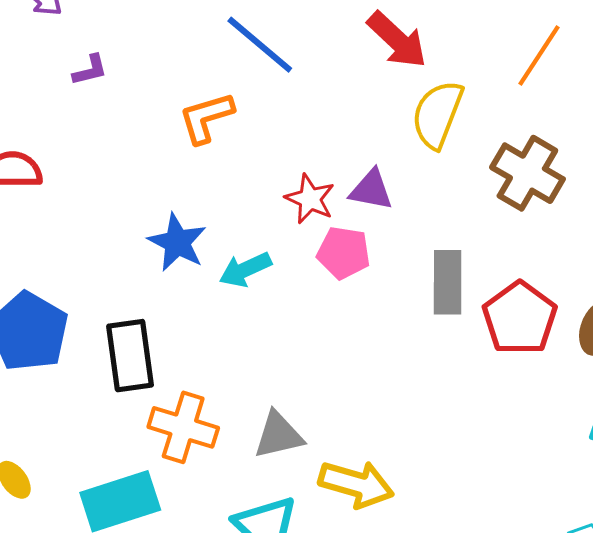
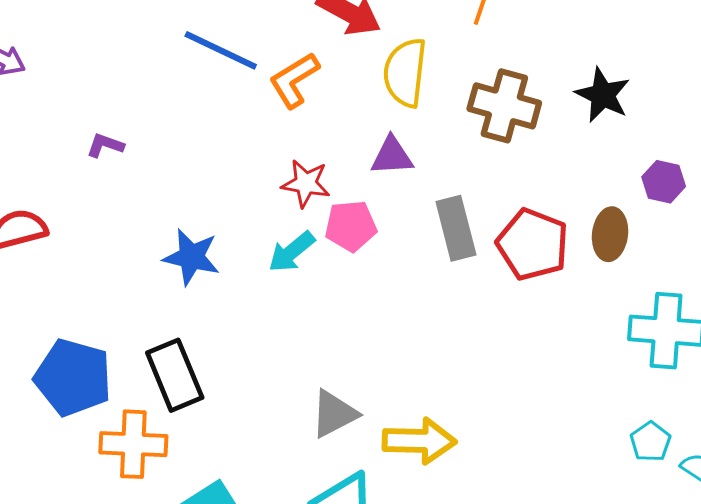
purple L-shape: (90, 70) -> (105, 145), moved, turned -132
orange L-shape: (206, 118) -> (294, 80), moved
purple triangle: (371, 190) -> (392, 156), moved
cyan arrow: (245, 269) -> (292, 252), moved
orange cross: (183, 427) -> (133, 444), moved

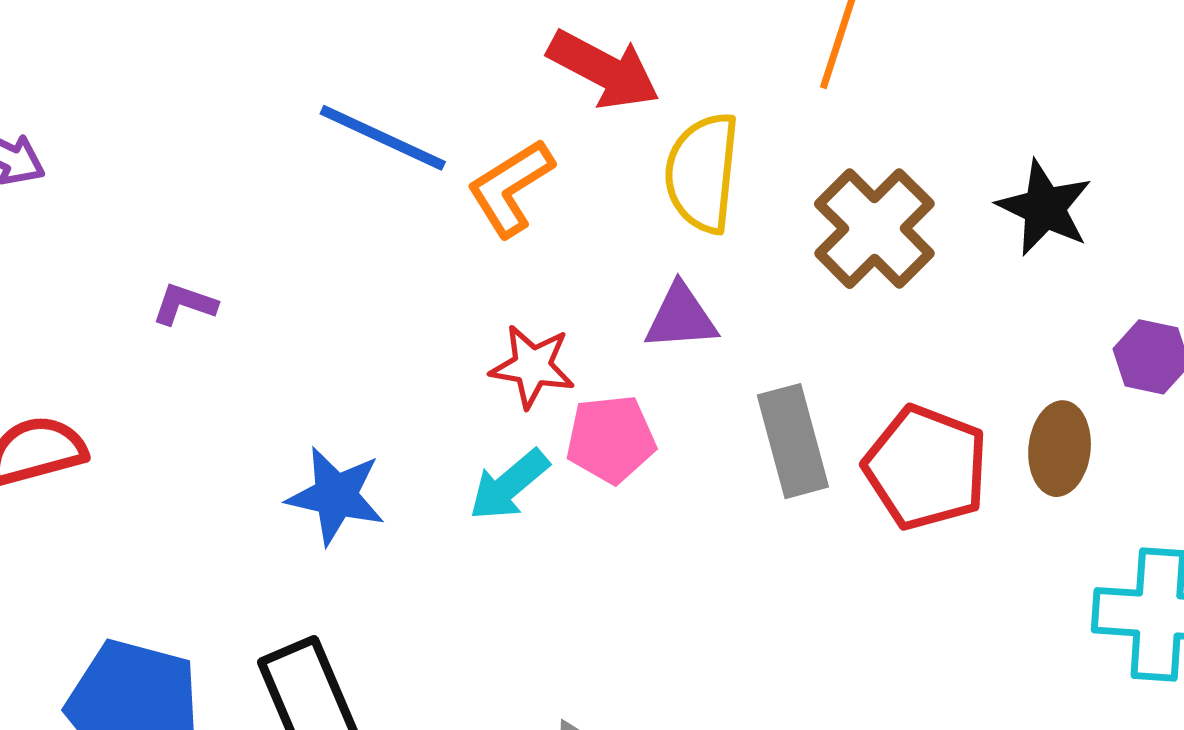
brown cross: (504, 106) -> (874, 229), turned 30

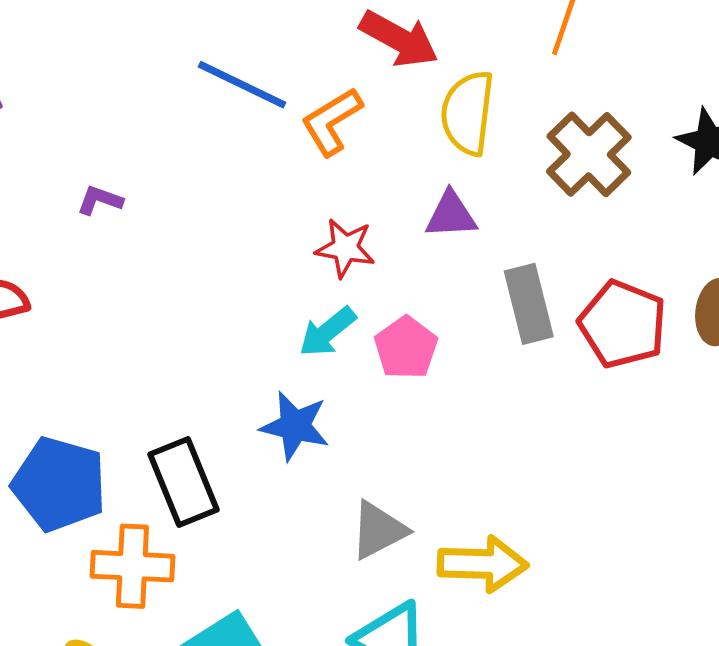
pink pentagon: (611, 439) -> (406, 348), moved, turned -30
blue star: (336, 496) -> (295, 426), moved

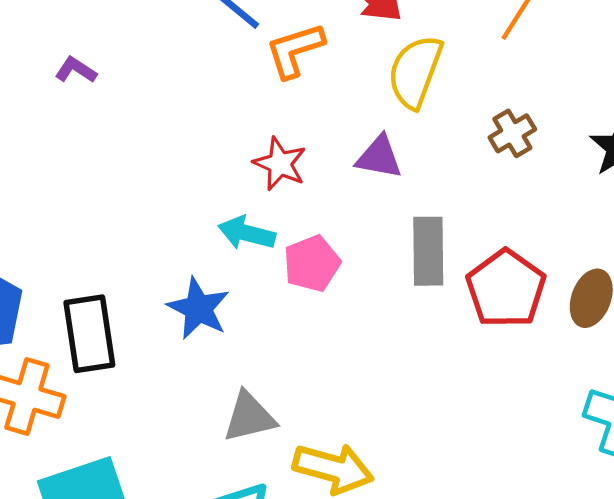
brown cross: (589, 154) -> (512, 133), size x0.6
cyan arrow: (327, 332) -> (247, 233), turned 40

